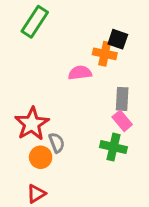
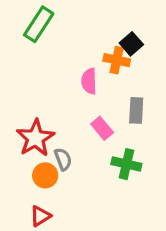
black square: (118, 39) -> (131, 44), turned 30
pink semicircle: (80, 73) -> (89, 81), turned -85
pink rectangle: (122, 121) -> (102, 128), moved

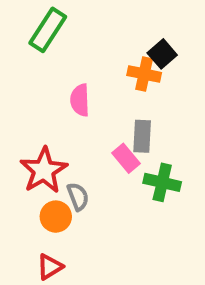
pink semicircle: (89, 81) -> (80, 100), moved
gray rectangle: (136, 110) -> (142, 136), moved
green cross: (126, 164) -> (162, 182), moved

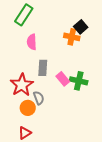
pink semicircle: (80, 100) -> (32, 42), moved
gray rectangle: (142, 136) -> (43, 68), moved
green cross: (162, 182) -> (79, 81), moved

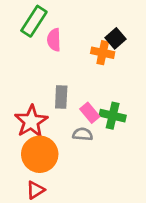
pink semicircle: (32, 42) -> (54, 40), moved
gray semicircle: (39, 98) -> (83, 134), moved, turned -64
orange circle: (28, 108) -> (40, 154), size x1.6

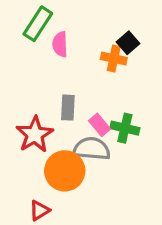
gray semicircle: (83, 134) -> (92, 149), size x1.6
orange circle: (40, 154) -> (65, 171), moved

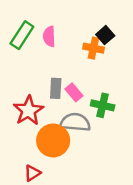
green rectangle: (38, 24) -> (22, 35), moved
pink rectangle: (100, 125) -> (74, 92), moved

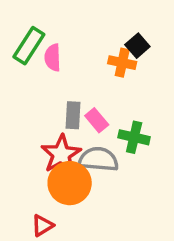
pink semicircle: (49, 36) -> (53, 58), moved
red star: (28, 111) -> (61, 154), moved

